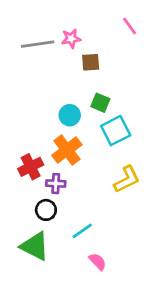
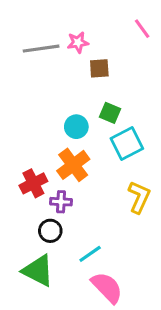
yellow L-shape: (127, 179) -> (139, 197), turned -40
pink semicircle: (98, 262) -> (107, 287), size x1.6

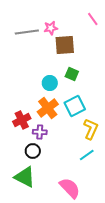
brown square: (99, 68) -> (65, 45), size x1.5
cyan square: (127, 144) -> (75, 106), moved
cyan line: (90, 254) -> (87, 155), moved

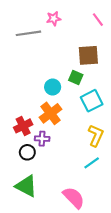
pink star: (51, 28) -> (54, 19), moved
brown square: (65, 45) -> (88, 55), moved
cyan square: (75, 106) -> (92, 101), moved
black circle: (33, 151) -> (27, 152), moved

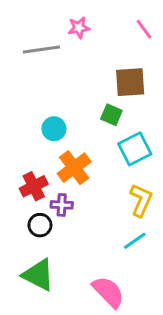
cyan circle: (53, 87) -> (54, 129), moved

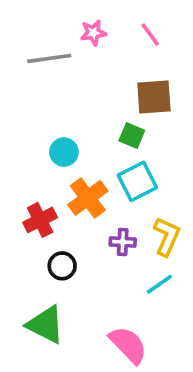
pink line: (144, 29) -> (150, 35), moved
cyan square: (135, 149) -> (137, 181), moved
purple cross: (62, 205) -> (123, 242), moved
black circle: (40, 225) -> (62, 266), moved

